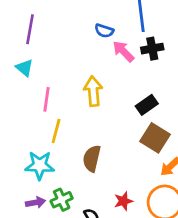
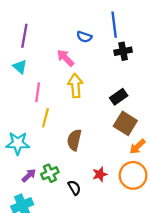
pink arrow: (123, 51) -> (65, 58), moved
cyan star: (40, 165) -> (18, 143), moved
purple arrow: (35, 202) -> (29, 175), turned -32

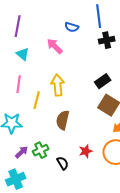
cyan triangle: (20, 67) -> (23, 54), moved
yellow arrow: (75, 86) -> (58, 85), moved
pink line: (38, 92) -> (19, 84), moved

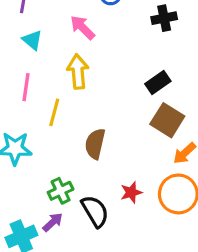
yellow arrow: (58, 85) -> (78, 72), moved
purple arrow: (22, 152) -> (53, 222), moved
black semicircle: (63, 163) -> (95, 211), size x1.5

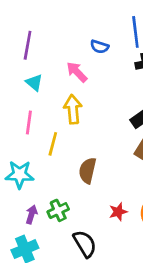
black semicircle: (95, 211) -> (85, 244), moved
purple arrow: (53, 222) -> (32, 214), moved, turned -30

